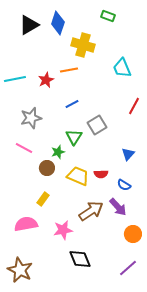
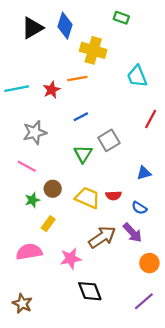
green star: (58, 152) -> (32, 200), moved
blue triangle: (128, 154) -> (144, 173), turned 32
brown star: (20, 270) -> (22, 304), size x0.7

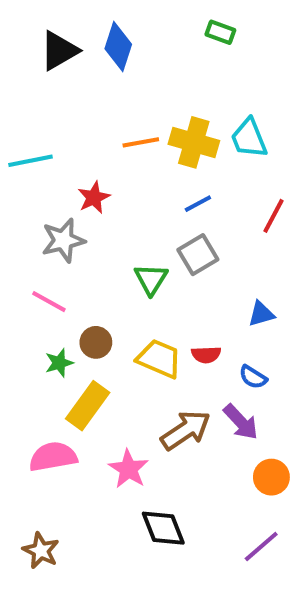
yellow cross: (93, 50) -> (194, 142), moved
red star: (52, 90) -> (94, 197), moved
blue line: (81, 117) -> (198, 204), moved
yellow rectangle: (48, 224) -> (88, 406), size x1.6
pink star: (71, 259) -> (129, 469), turned -30

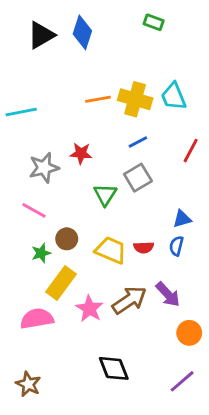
red star: (94, 197) -> (81, 153), moved, turned 30
blue semicircle: (253, 377) -> (176, 246), moved, turned 72
pink star: (129, 469) -> (90, 309), moved

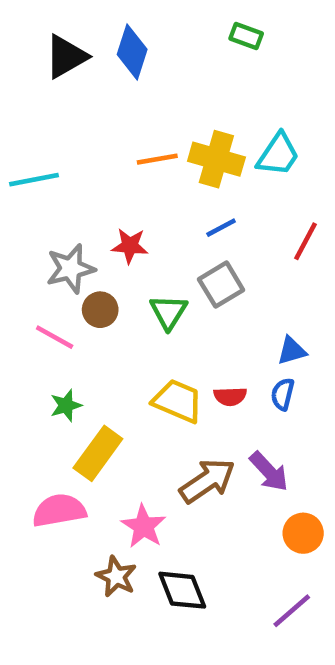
cyan trapezoid: (174, 96) -> (278, 155), turned -124
brown circle: (67, 239) -> (100, 310), moved
pink star: (90, 309) -> (144, 526), moved
brown star: (28, 384) -> (116, 577), moved

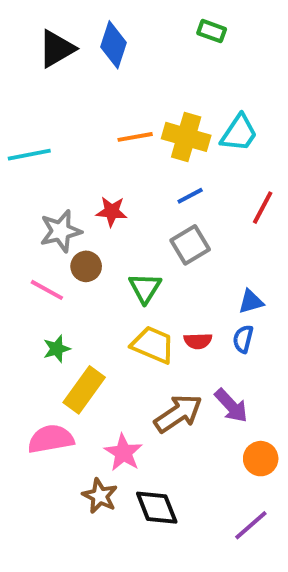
green triangle: (169, 312) -> (145, 288), moved

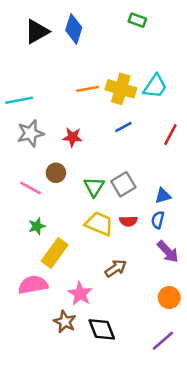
gray star: (61, 231) -> (30, 133), moved
gray square: (190, 245) -> (123, 184), moved
purple arrow: (231, 406) -> (168, 252), moved
brown arrow: (178, 413) -> (116, 268), size x0.7

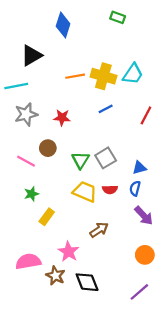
black triangle: (37, 32) -> (31, 55), moved
yellow rectangle: (55, 253) -> (47, 217), size x0.7
pink semicircle: (33, 285) -> (28, 261), moved

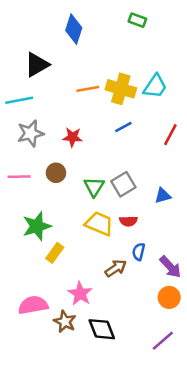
pink line: (26, 161) -> (19, 177), moved, turned -30
blue semicircle: (135, 188) -> (139, 252), moved
green star: (31, 194) -> (37, 226), size x1.6
purple arrow: (144, 216) -> (170, 267), moved

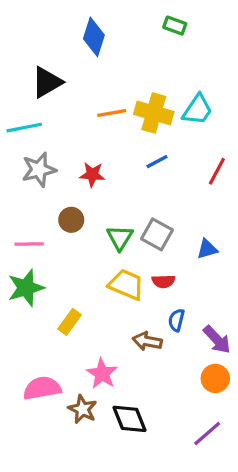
pink line: (19, 177) -> (29, 244), moved
gray square: (123, 184) -> (157, 234), turned -30
green star: (37, 226) -> (26, 288), moved
brown arrow: (116, 268) -> (147, 341), turned -135

